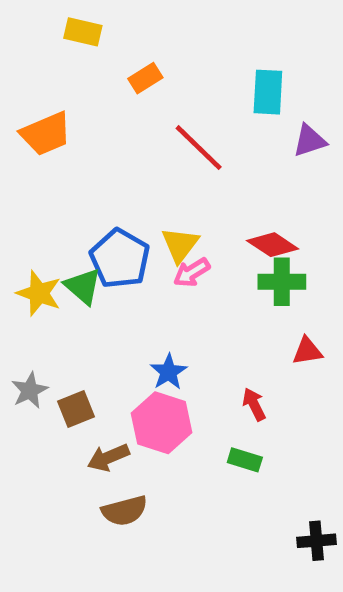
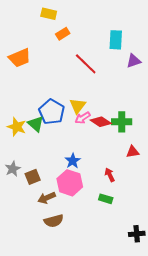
yellow rectangle: (83, 32) -> (49, 14), moved
red diamond: (273, 245) -> (101, 122), moved

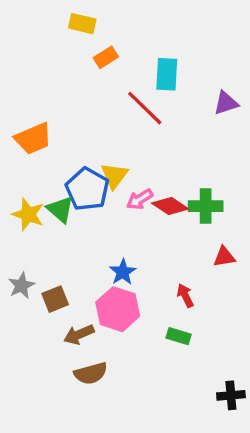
cyan rectangle: (116, 40) -> (167, 74), moved
orange trapezoid: (20, 58) -> (33, 138), moved
yellow triangle: (78, 106) -> (114, 176), moved

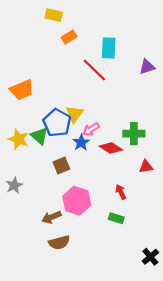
red diamond: (170, 206) -> (111, 148), moved
blue star: (123, 272) -> (81, 142), moved
brown square: (55, 299) -> (61, 166), moved
black cross: (231, 395) -> (150, 257), turned -35

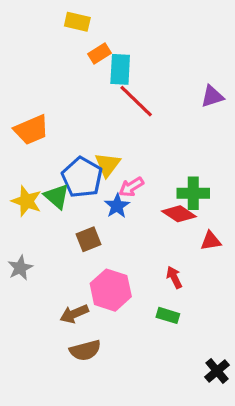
cyan rectangle: (109, 48) -> (120, 69), moved
red diamond: (111, 148) -> (179, 214), moved

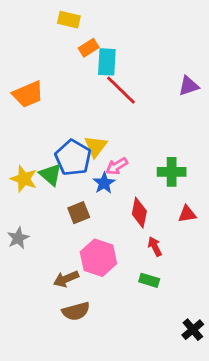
orange trapezoid: (31, 130) -> (28, 94), moved
red diamond: (179, 214) -> (139, 213), moved, turned 68

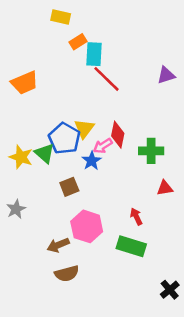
red diamond: (139, 213) -> (118, 135), moved
green rectangle: (149, 280) -> (131, 246), size x1.6

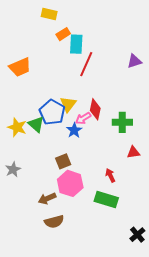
red line: (106, 79) -> (86, 64), turned 70
brown square: (69, 187) -> (63, 161), moved

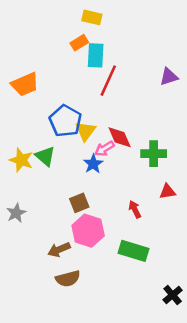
yellow rectangle: (49, 14) -> (92, 17), moved
red diamond: (95, 109) -> (120, 137), turned -35
blue pentagon: (52, 112) -> (65, 121), moved
red arrow: (110, 175) -> (135, 209), moved

